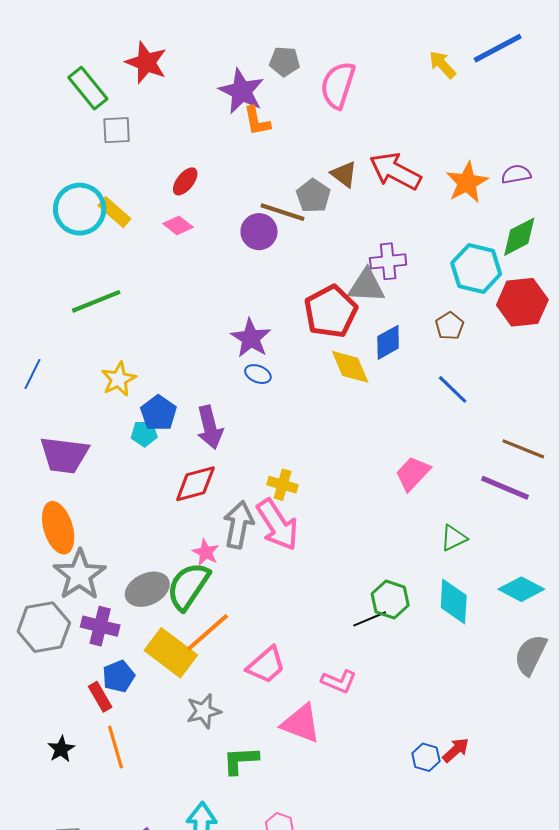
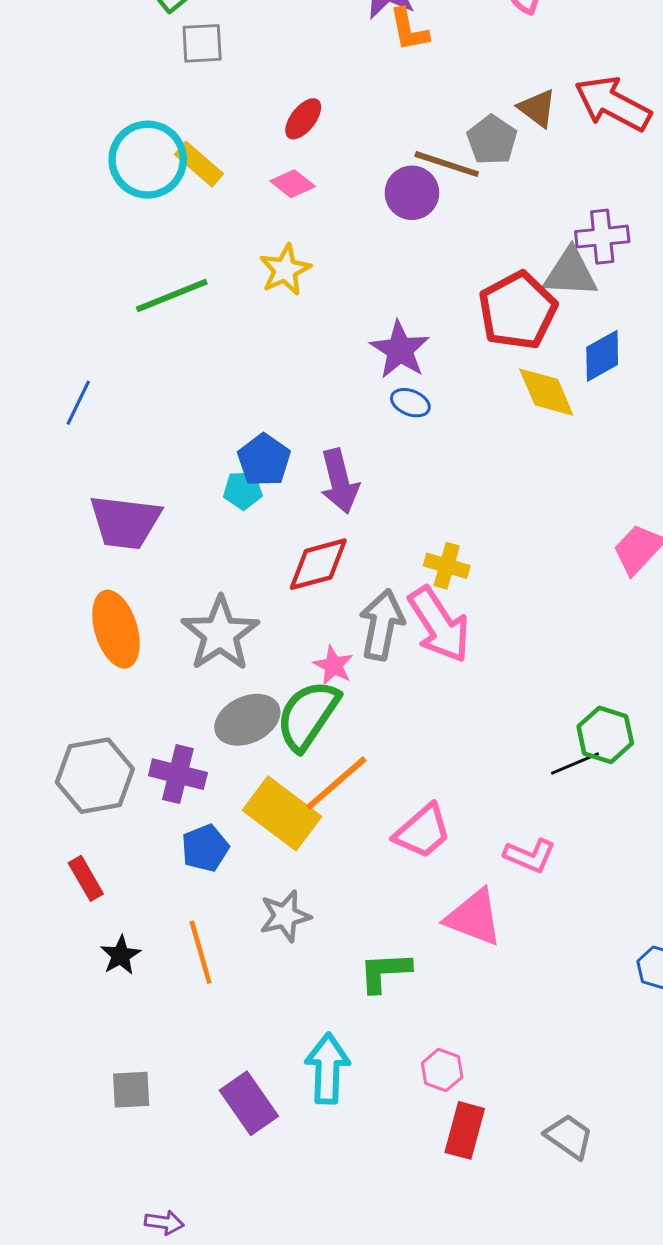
yellow star: (119, 379) -> (285, 270), moved
gray star: (80, 575) -> (220, 634), moved
red rectangle: (100, 697) -> (86, 878), moved
gray star: (204, 711) -> (285, 916), moved

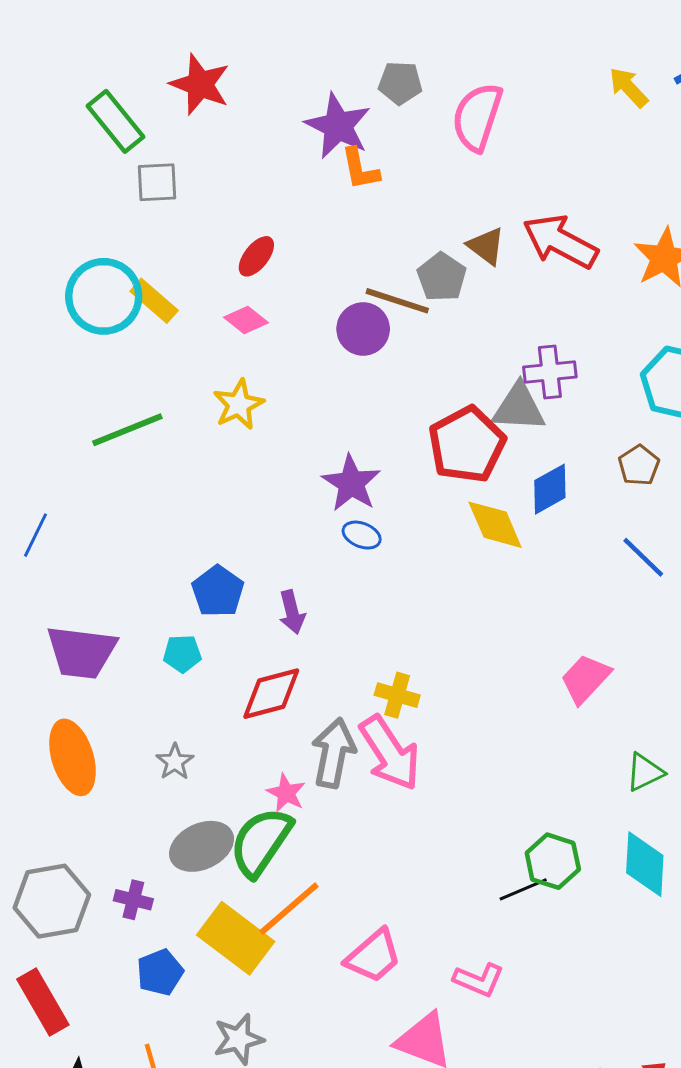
purple arrow: (339, 481) -> (292, 612), size x0.7
cyan pentagon: (243, 490) -> (182, 654), moved
gray star: (220, 634) -> (175, 762), size x0.5
purple cross: (178, 774) -> (133, 900), size x0.7
red rectangle: (86, 878) -> (43, 1002), size x1.5

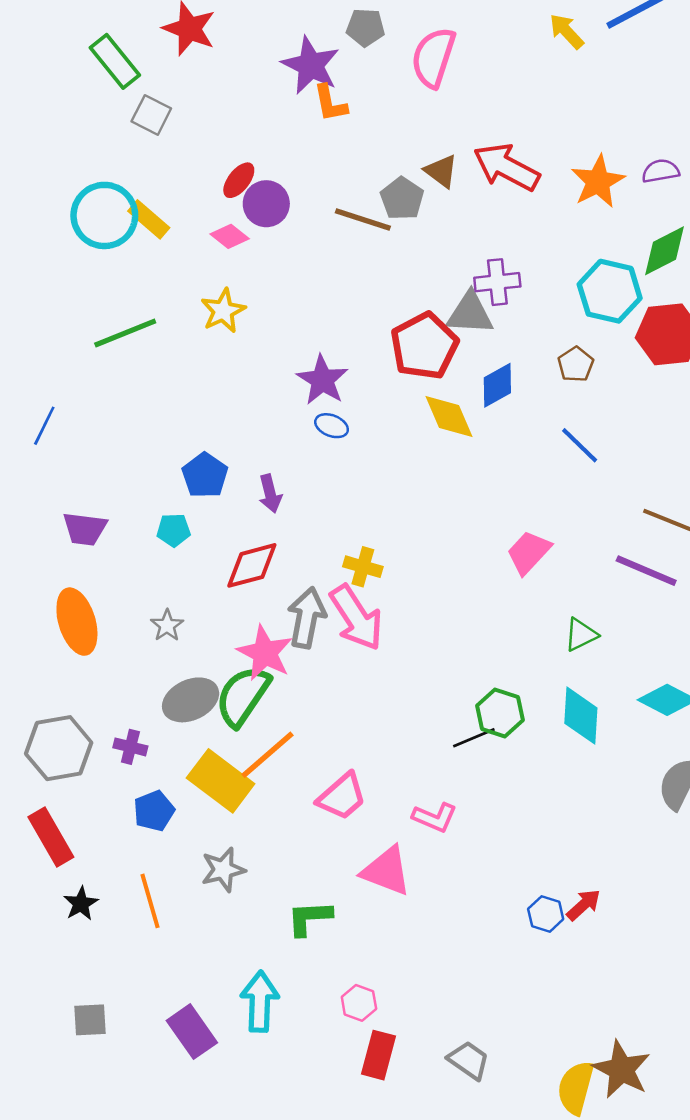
gray square: (157, 182) -> (151, 115), turned 30
purple circle: (363, 329) -> (266, 204), moved
purple trapezoid: (81, 652) -> (85, 529), size x0.7
pink star: (286, 793) -> (265, 653), size x1.6

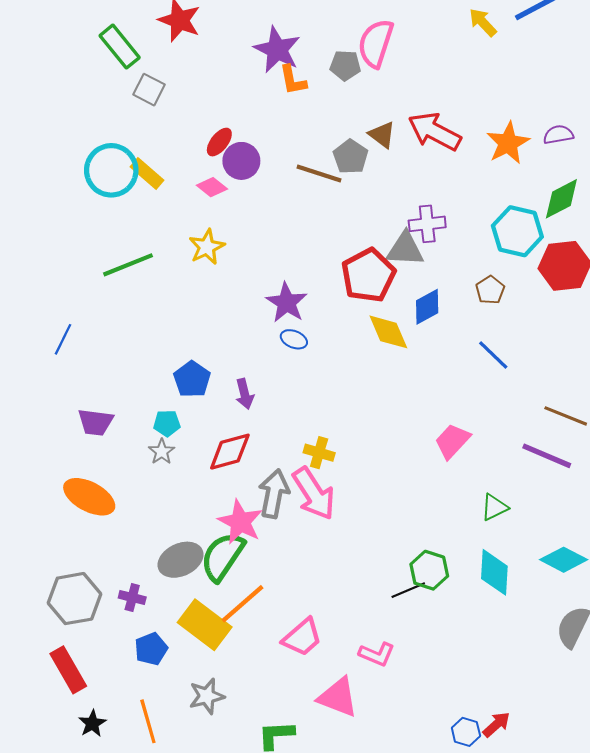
gray pentagon: (365, 27) -> (345, 65), moved
orange ellipse: (77, 622) -> (89, 497), turned -45
gray star: (167, 625) -> (162, 452), moved

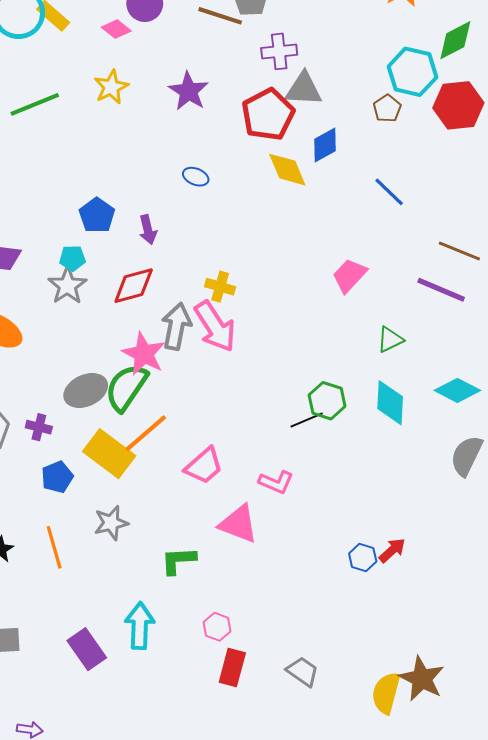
purple cross: (427, 224) -> (279, 51), moved
brown pentagon: (490, 290) -> (387, 108), moved
purple star: (287, 303) -> (189, 91), moved
gray star: (162, 452) -> (67, 286), size x1.5

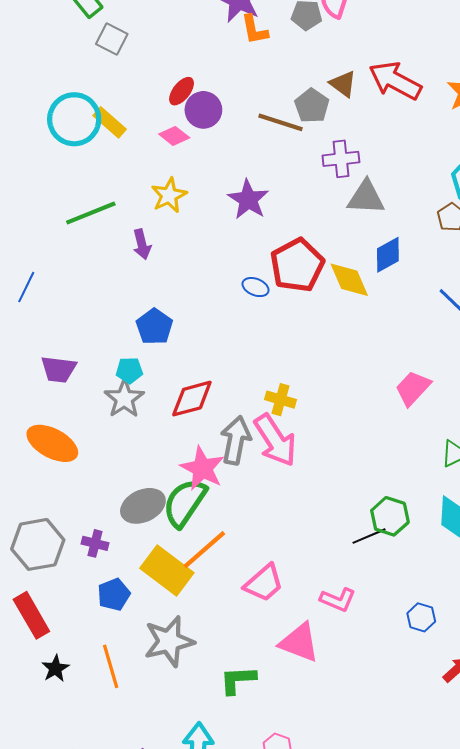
red pentagon: (268, 115) -> (297, 265), moved
purple arrow: (148, 230) -> (142, 244), moved
gray star: (111, 523) -> (169, 641), size x1.4
blue hexagon: (363, 557) -> (421, 617), moved

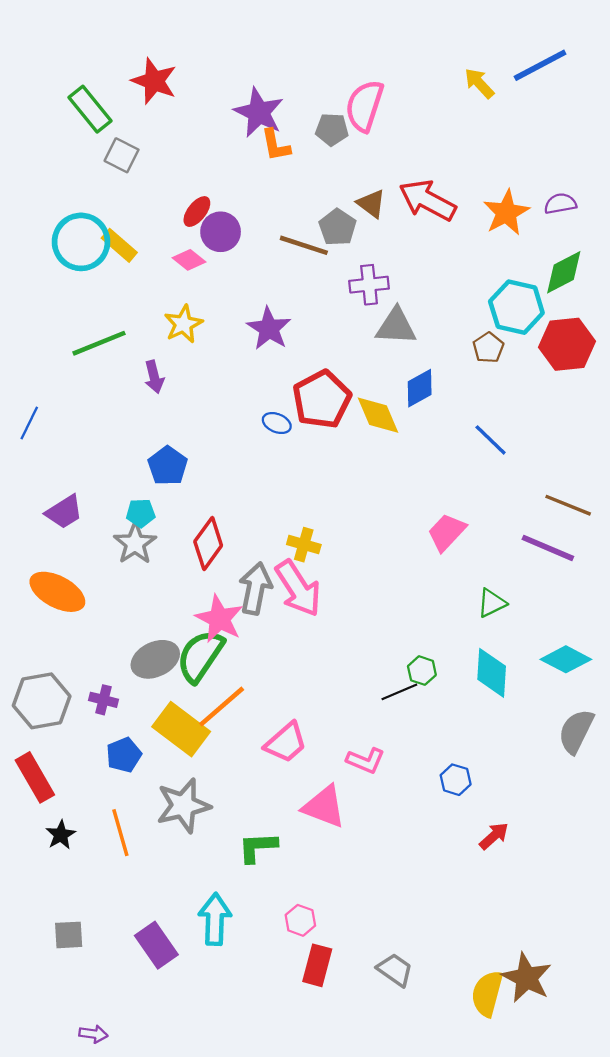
purple trapezoid: (59, 369) -> (64, 512), turned -39
red diamond: (192, 399) -> (208, 543), turned -39
green hexagon: (390, 516) -> (422, 671), size x0.7

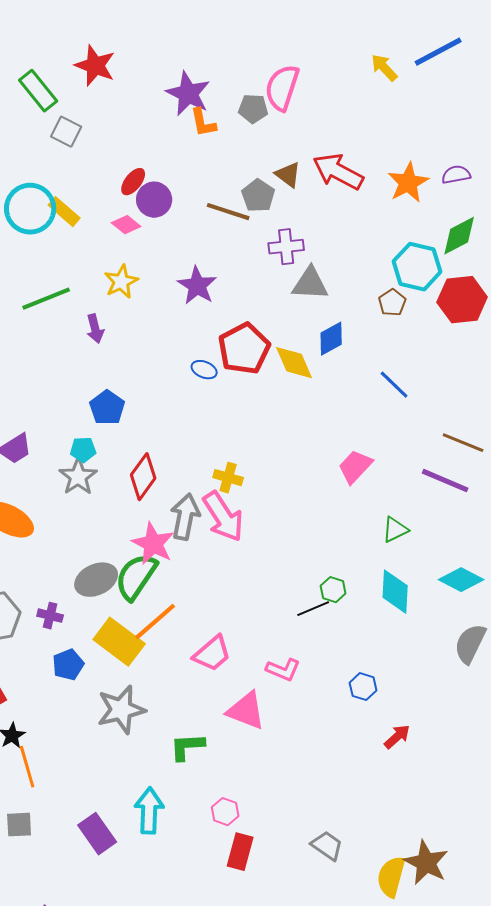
orange line: (120, 833) -> (27, 767), moved
gray trapezoid: (395, 970) -> (327, 846), moved

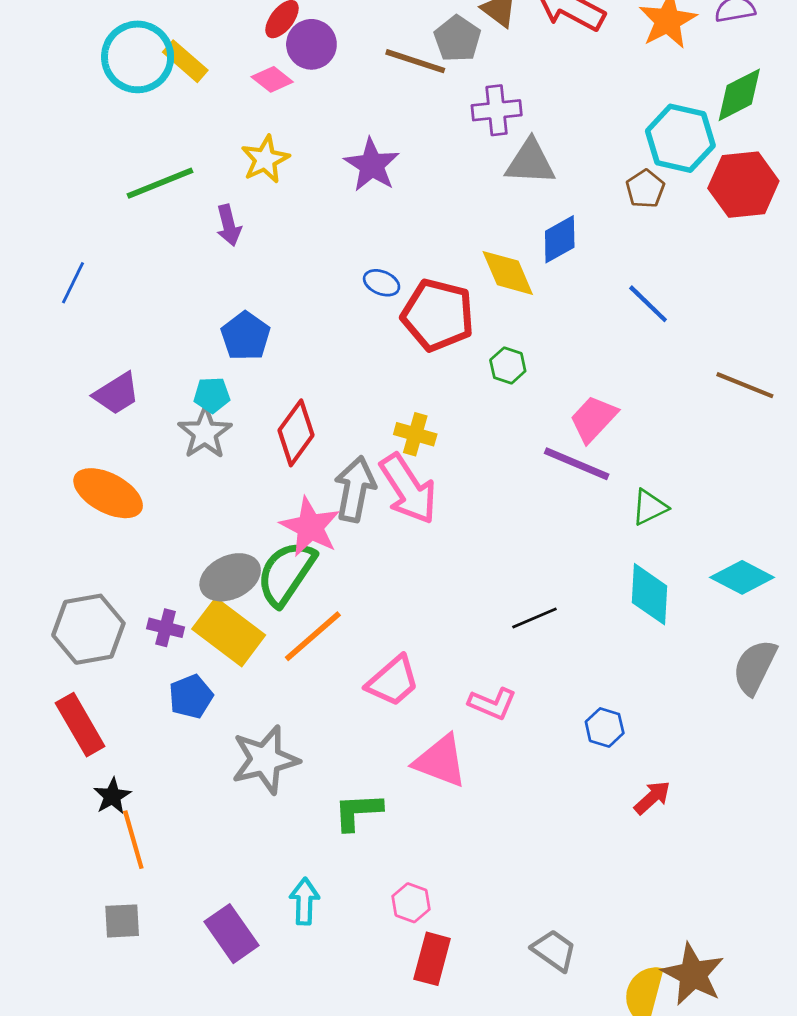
red pentagon: (244, 349) -> (438, 315), moved, turned -30
purple line: (445, 481) -> (577, 464), moved
green hexagon: (333, 590) -> (508, 366), moved
yellow rectangle: (119, 642) -> (229, 632), moved
cyan arrow: (149, 811) -> (304, 901), size x0.7

